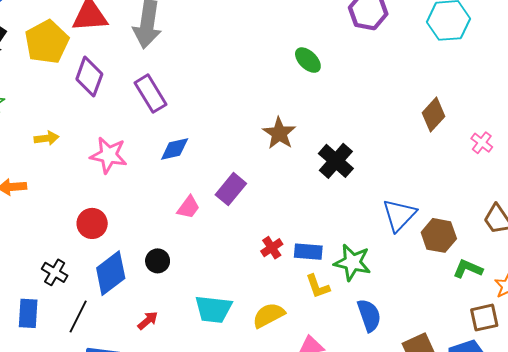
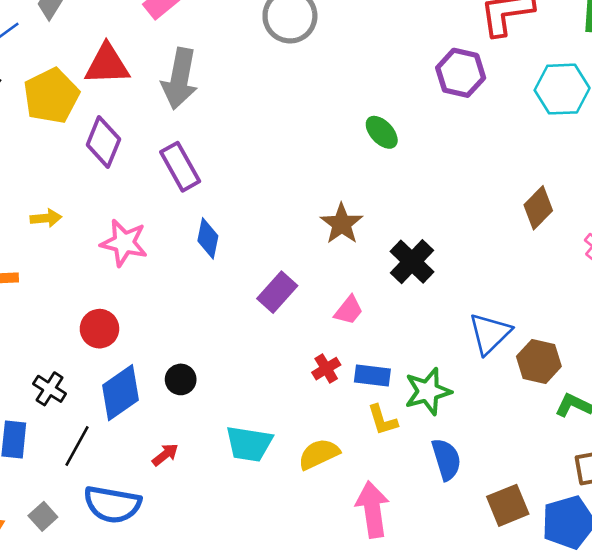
blue diamond: (175, 149) -> (208, 238), turned -68
pink trapezoid: (188, 207) -> (349, 310), moved
green star: (352, 262) -> (428, 391), turned -30

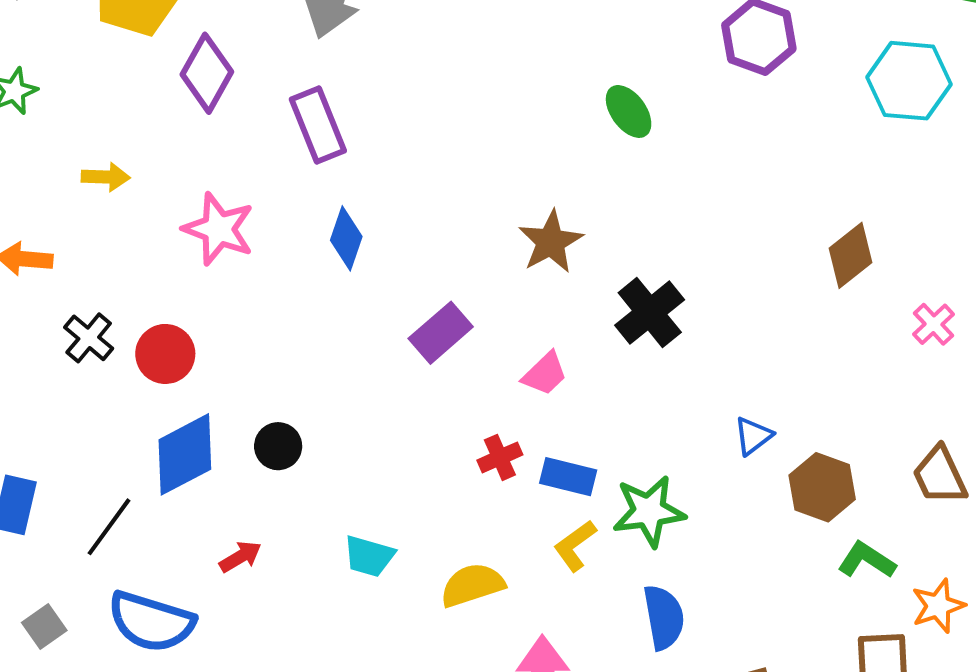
blue triangle: (490, 334) -> (753, 436), size x0.6
black cross: (50, 389) -> (89, 338), moved
yellow L-shape: (382, 420) -> (575, 546), turned 64
cyan trapezoid: (249, 444) -> (369, 556), size x0.7

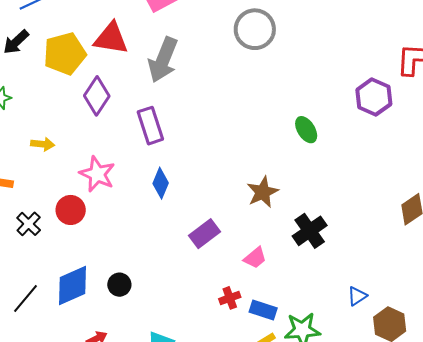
red circle: (165, 354) -> (71, 210), moved
black line: (109, 527) -> (26, 299), moved

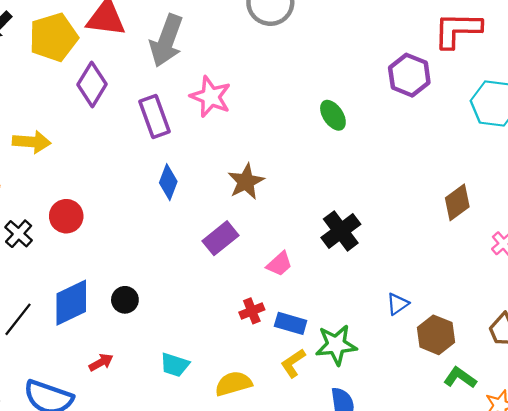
yellow arrow: (43, 144) -> (32, 142), size x1.4
pink star: (97, 174) -> (211, 97), moved
brown star: (263, 192) -> (246, 182), moved

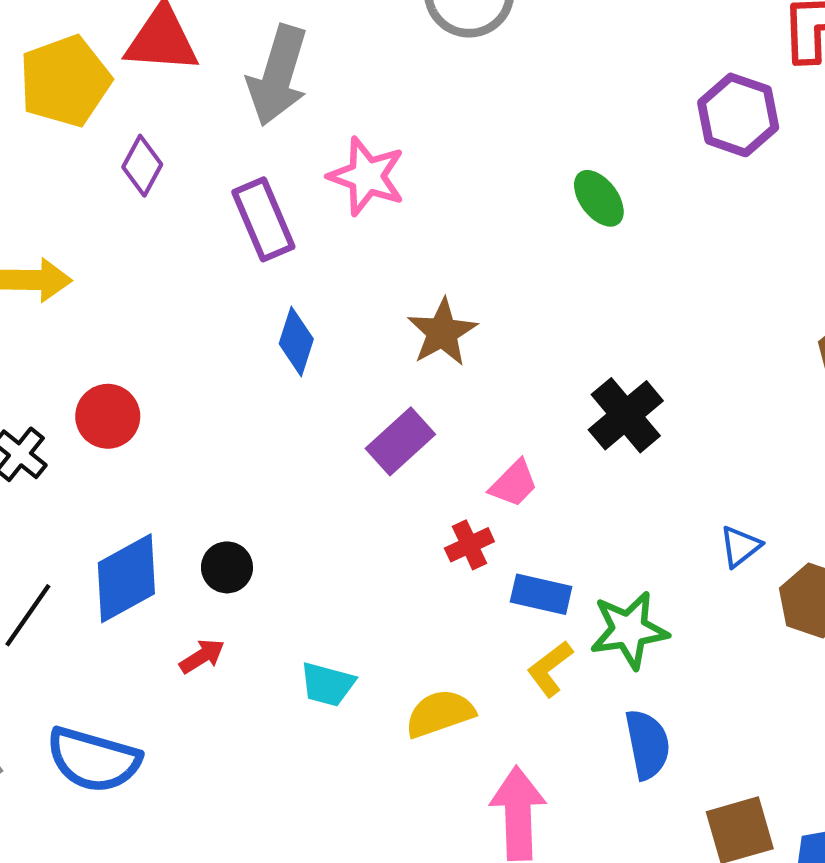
purple diamond: (92, 84) -> (142, 166), size x0.7
red cross: (252, 311) -> (469, 545), moved
red arrow: (101, 362) -> (202, 656), moved

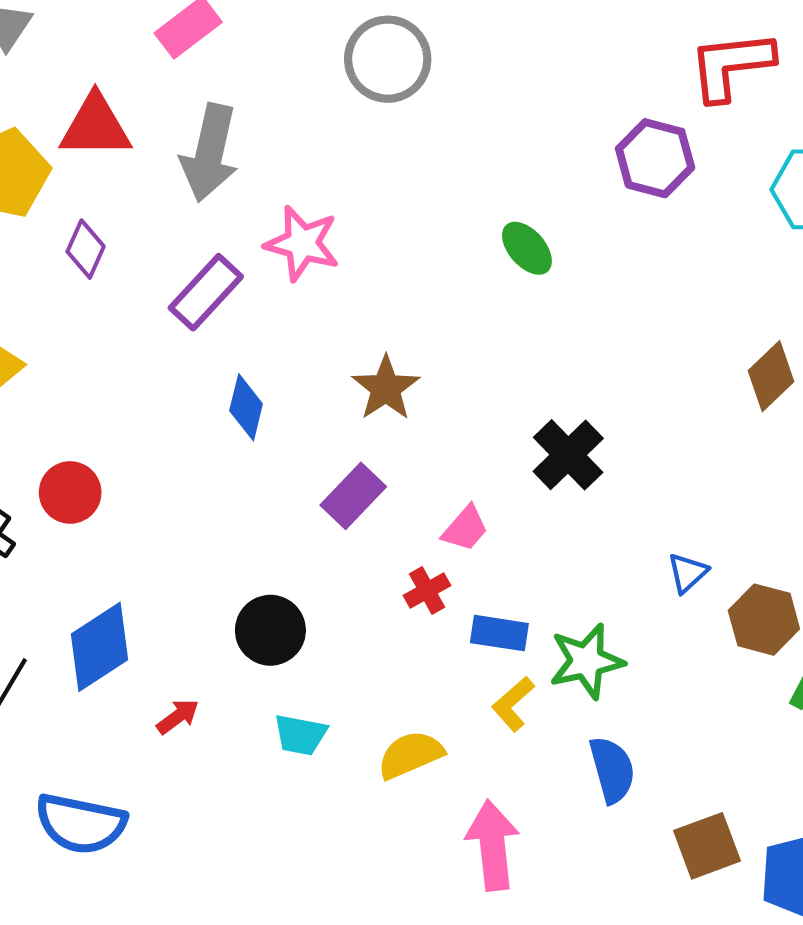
purple rectangle: (263, 219) -> (206, 292), turned 70
black circle: (227, 567) -> (270, 630), moved, size x1.4

